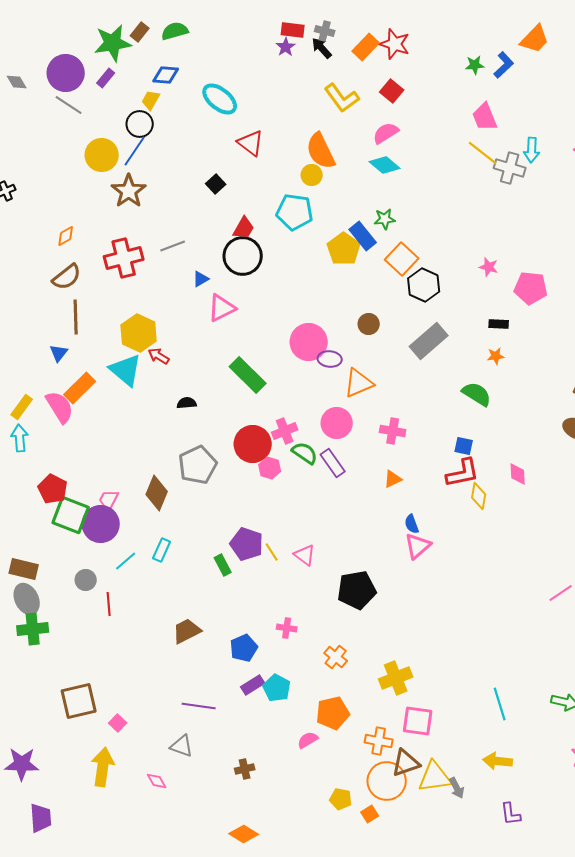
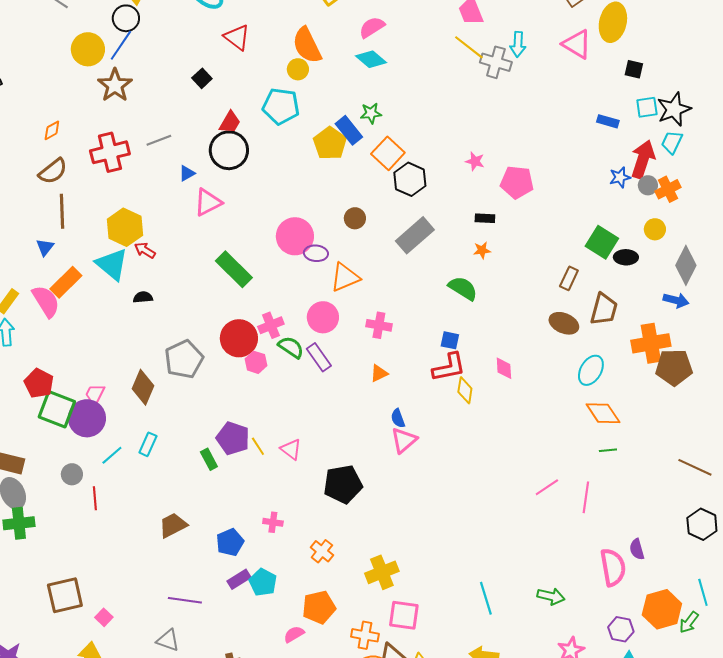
black semicircle: (187, 403) -> (143, 297), moved

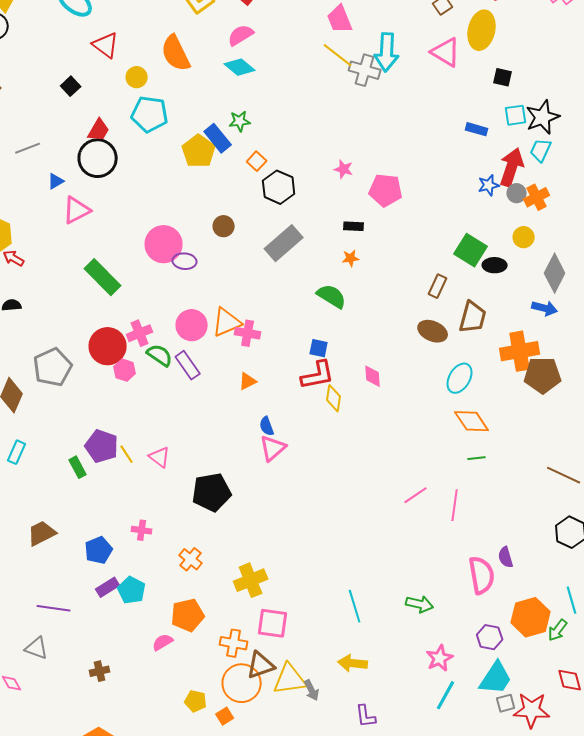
cyan arrow: (518, 44) -> (387, 52), size x1.5
yellow circle: (298, 69) -> (137, 77), moved
orange square: (388, 153) -> (257, 161), size x0.6
orange triangle: (345, 277) -> (227, 322), moved

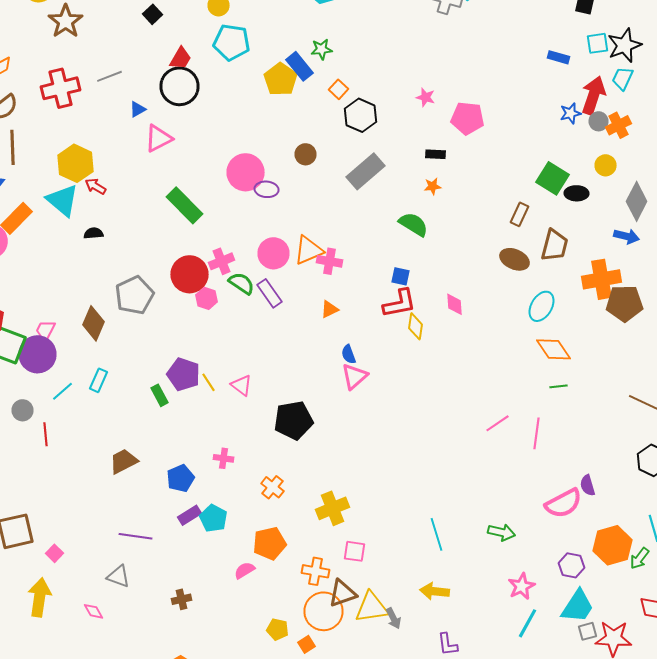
pink semicircle: (482, 575) -> (564, 503), turned 72
pink square: (273, 623) -> (354, 551), size x0.7

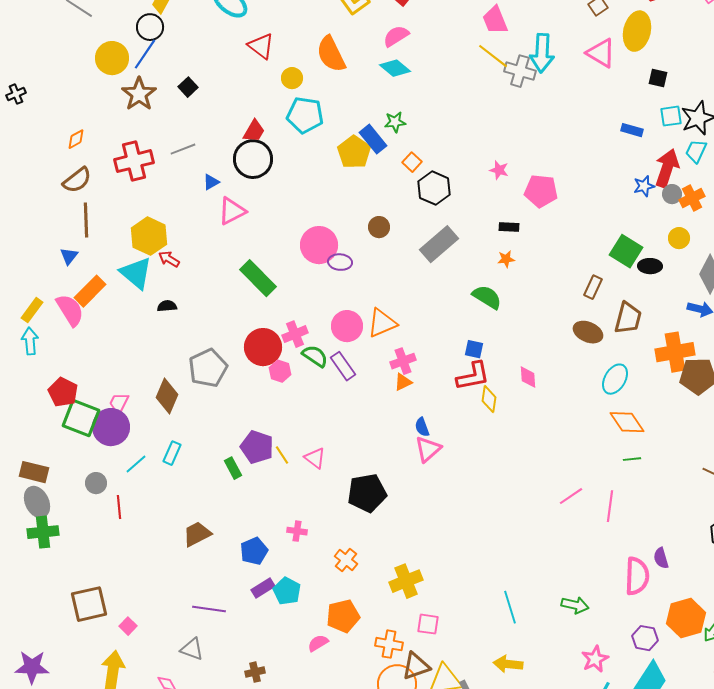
black square: (152, 14) -> (188, 87), moved
pink cross: (330, 261) -> (403, 361), moved, turned -30
pink semicircle: (564, 503) -> (637, 576), turned -60

